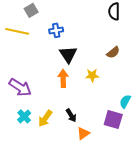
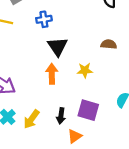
brown semicircle: (113, 52) -> (109, 44), turned -136
black arrow: (71, 115) -> (61, 116), turned 40
purple square: (113, 119) -> (88, 110), moved

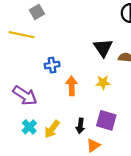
blue cross: (44, 19) -> (52, 65), moved
black triangle: (58, 47) -> (103, 48), moved

